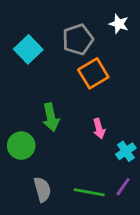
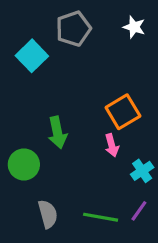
gray pentagon: (78, 39) -> (73, 29), moved
orange square: (93, 73) -> (123, 112), moved

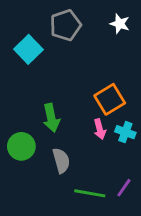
cyan cross: (142, 171) -> (125, 132), moved, turned -36
gray semicircle: (48, 214) -> (61, 161), moved

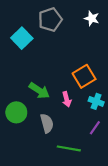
green arrow: (51, 118) -> (39, 91), turned -45
pink arrow: (100, 129) -> (67, 99), moved
purple line: (124, 188) -> (95, 128), moved

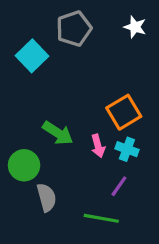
cyan cross: (96, 101) -> (127, 149), moved
gray semicircle: (47, 123) -> (47, 197), moved
purple line: (95, 128) -> (119, 186), moved

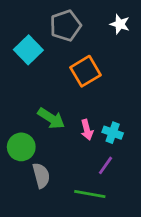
orange square: (124, 112) -> (85, 71), moved

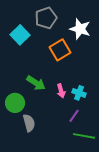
white star: (120, 24) -> (80, 29), moved, size x1.5
green line: (90, 194) -> (84, 136), moved

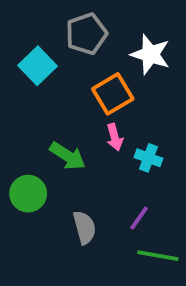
pink arrow: (61, 91) -> (115, 137), moved
cyan cross: (79, 93) -> (148, 158), moved
gray semicircle: (29, 123) -> (85, 227), moved

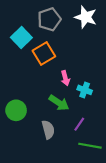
white star: (150, 54) -> (86, 17), moved
orange square: (113, 94) -> (44, 54), moved
green arrow: (68, 156) -> (59, 103), moved

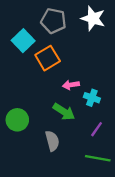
gray pentagon: (49, 19) -> (53, 21), turned 30
pink arrow: (65, 78) -> (71, 85), turned 96
purple line: (79, 124) -> (97, 129), moved

